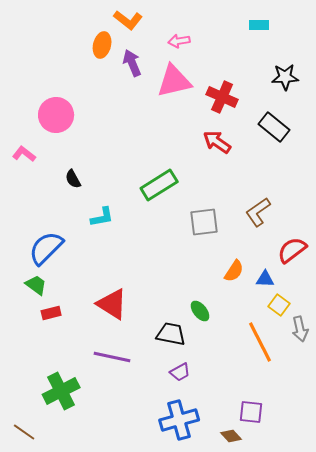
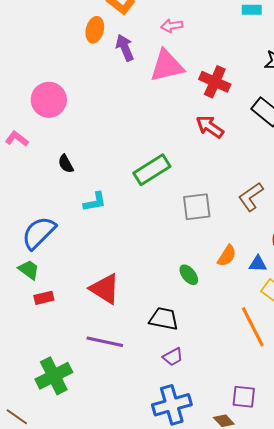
green ellipse: (200, 311) -> (189, 275), moved

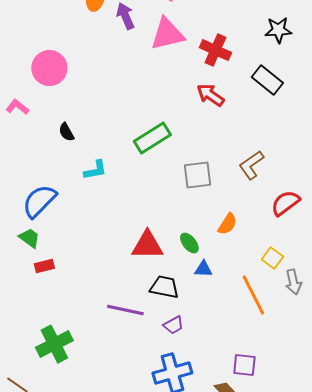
blue triangle: (258, 264) -> (203, 269), moved
red triangle: (105, 289) -> (147, 245), moved, turned -32
purple line: (105, 342) -> (125, 310), moved

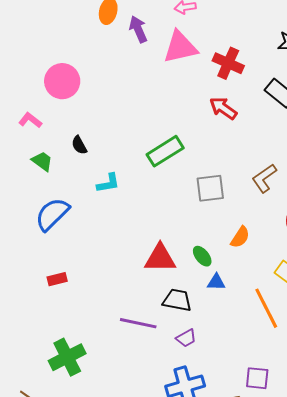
green trapezoid: (29, 238) -> (42, 161), moved

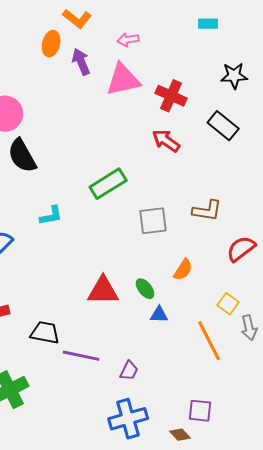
black semicircle: (79, 145) -> (22, 156), moved, size x1.8
brown L-shape: (264, 178) -> (207, 211), turned -136
black trapezoid: (177, 300) -> (45, 333), moved
purple trapezoid: (186, 338) -> (129, 371), turned -35

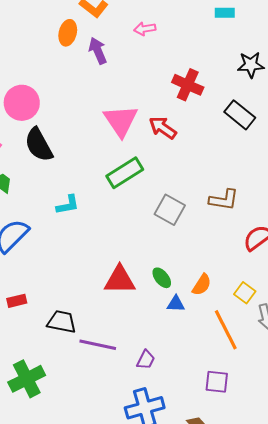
pink triangle: (123, 80) -> (121, 121), moved, turned -51
red arrow: (166, 141) -> (163, 128), moved
gray square: (153, 221) -> (170, 210), turned 36
orange semicircle: (183, 270) -> (202, 285), moved
purple square: (200, 411) -> (217, 382), moved

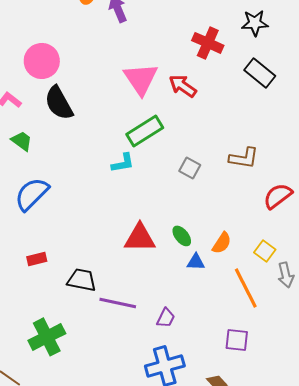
black star: (251, 65) -> (255, 23), moved
cyan L-shape: (68, 205) -> (123, 163), moved
gray square: (170, 210) -> (190, 168), size x0.7

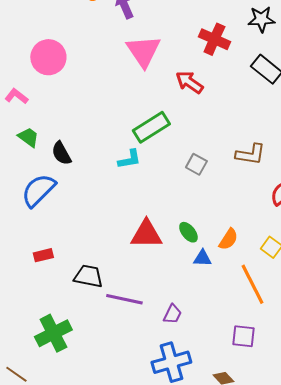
pink triangle: (141, 79) -> (143, 51), moved
black semicircle: (59, 103) -> (61, 153), moved, size x0.7

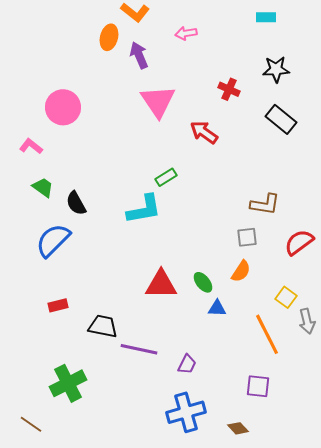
red cross: (214, 39) -> (229, 89), size x0.7
green rectangle: (151, 127) -> (166, 177), size x0.6
cyan L-shape: (129, 159) -> (144, 209), size x1.5
gray square: (196, 164) -> (247, 237), moved, turned -35
orange semicircle: (228, 239) -> (241, 271), moved

